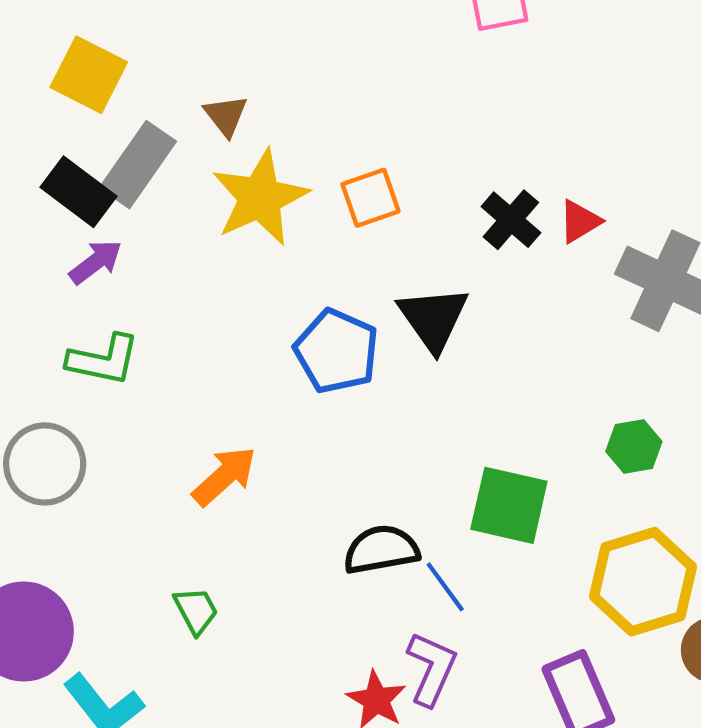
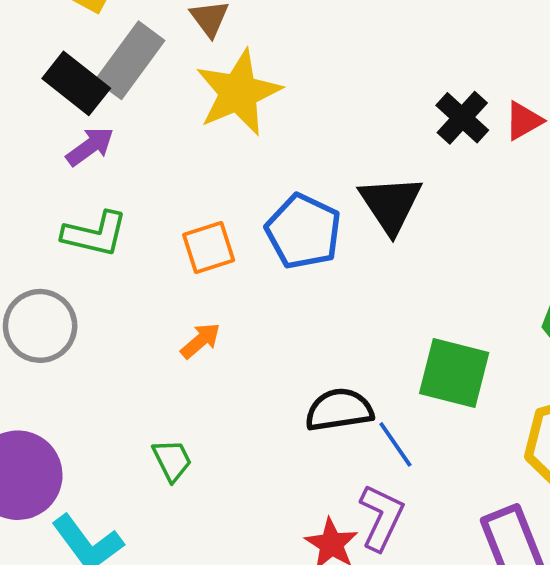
orange square: (370, 198) -> (209, 247), moved
orange arrow: (224, 476) -> (200, 341), size x0.7

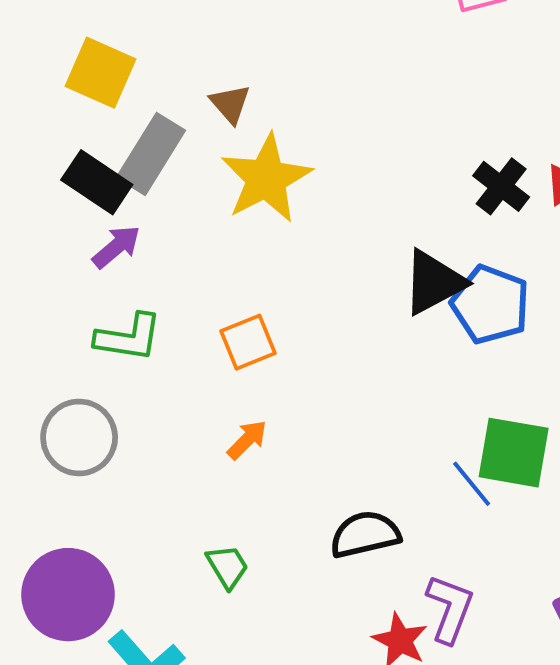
black triangle: (391, 204) -> (434, 282), turned 40
blue pentagon: (303, 231) -> (490, 304), moved
black semicircle: (339, 410) -> (365, 534), moved
blue line: (395, 444) -> (472, 484), moved

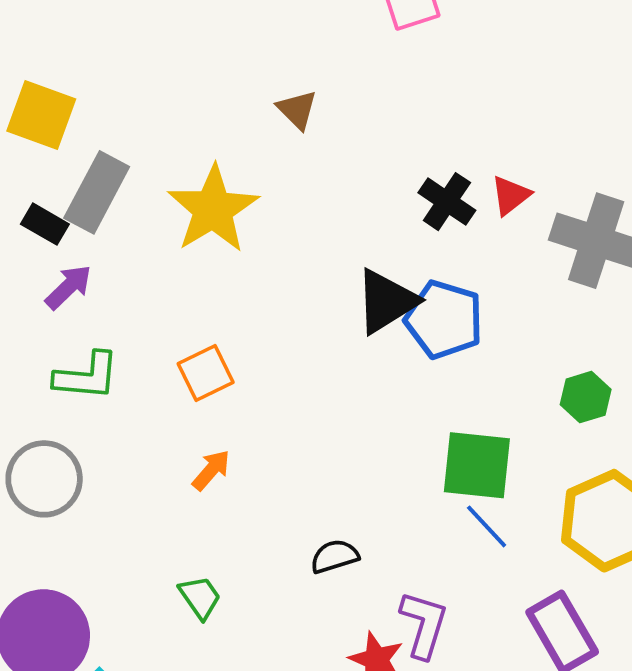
brown triangle: (230, 104) -> (297, 110), moved
black rectangle: (97, 182) -> (45, 224), size x0.7
blue line: (472, 484) -> (487, 526), moved
black semicircle: (365, 534) -> (335, 556), size x0.7

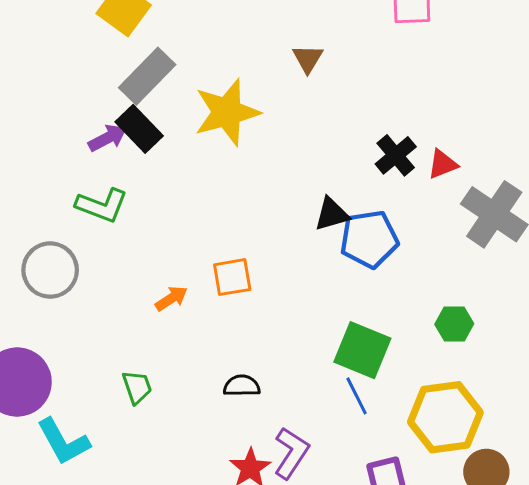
black rectangle: (45, 224) -> (139, 129), moved, size x1.4
black triangle: (386, 301) -> (332, 214), size x0.7
blue pentagon: (444, 320) -> (369, 239), turned 30
orange square: (206, 373) -> (232, 277), moved

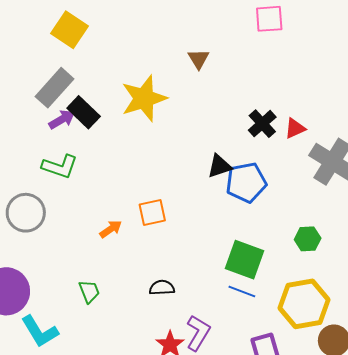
gray rectangle: (147, 76) -> (55, 88), moved
blue line: (357, 396) -> (242, 291), turned -40

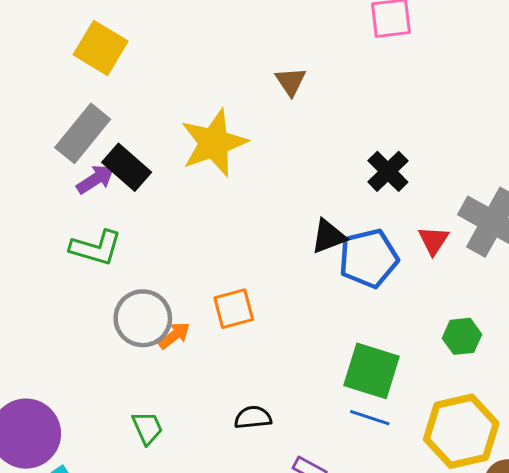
red triangle: (295, 128) -> (433, 240), moved, turned -30
gray circle: (26, 213) -> (143, 318), moved

